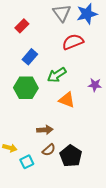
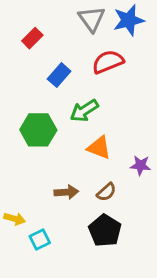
blue rectangle: (30, 57) -> (59, 75), moved
purple star: (95, 85) -> (140, 165), moved
brown semicircle: (49, 150) -> (106, 192), moved

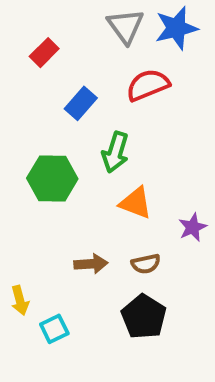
green arrow: (84, 111) -> (115, 152), turned -40
purple star: (140, 165) -> (193, 227), turned -30
brown semicircle: (106, 192) -> (146, 264), turned 30
yellow arrow: (15, 219) -> (20, 300), turned 60

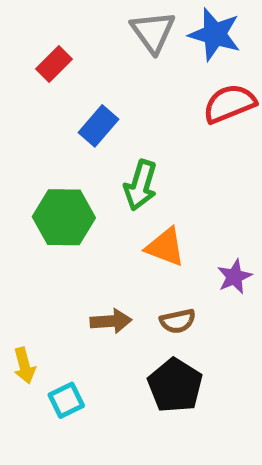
blue star: (176, 28) -> (215, 34), turned 30
red semicircle: (148, 85) -> (230, 104), moved

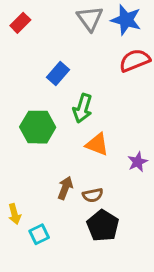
red rectangle: (54, 64) -> (20, 23), moved
brown arrow: (111, 321) -> (65, 188), turned -65
brown semicircle: (178, 321) -> (93, 195), moved

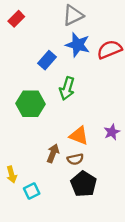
gray triangle: (90, 18) -> (73, 15), turned 40
blue star: (126, 20) -> (78, 45), moved
orange triangle: (97, 144) -> (79, 136), moved

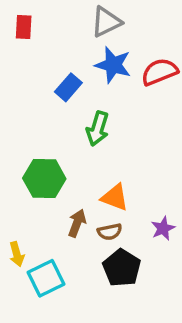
red rectangle: (16, 19) -> (24, 27), turned -42
green hexagon: (30, 104) -> (44, 178), moved
purple star: (112, 132) -> (163, 228), moved
cyan square: (32, 191) -> (46, 278), size x1.5

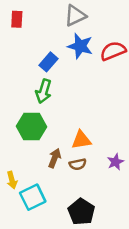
green arrow: (98, 129) -> (44, 91), moved
orange triangle: (115, 197) -> (81, 140), turned -30
black pentagon: (122, 268) -> (81, 212), moved

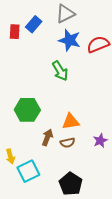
red rectangle: (17, 19) -> (15, 32), moved
blue rectangle: (48, 62) -> (34, 24), moved
green arrow: (44, 91) -> (60, 71), moved, turned -48

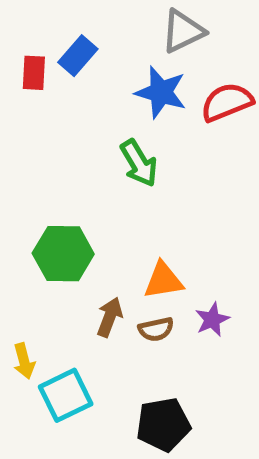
gray triangle: (65, 14) -> (183, 31), moved
purple star: (100, 141) -> (212, 320), moved
black pentagon: (71, 184) -> (163, 425), turned 30

